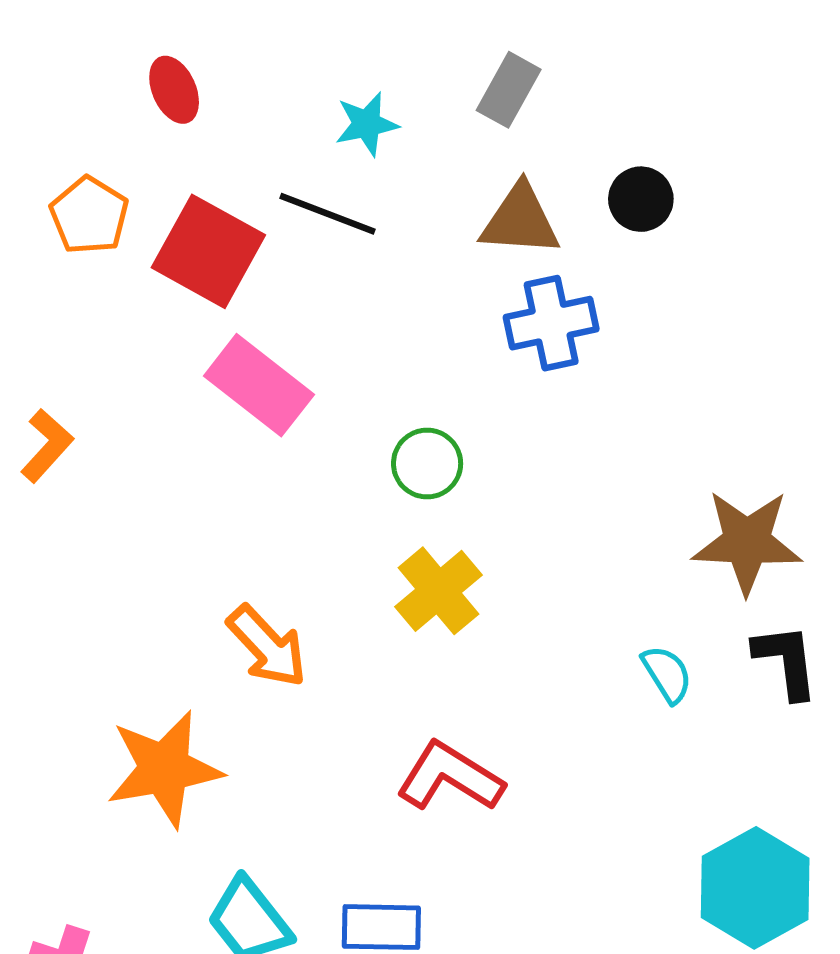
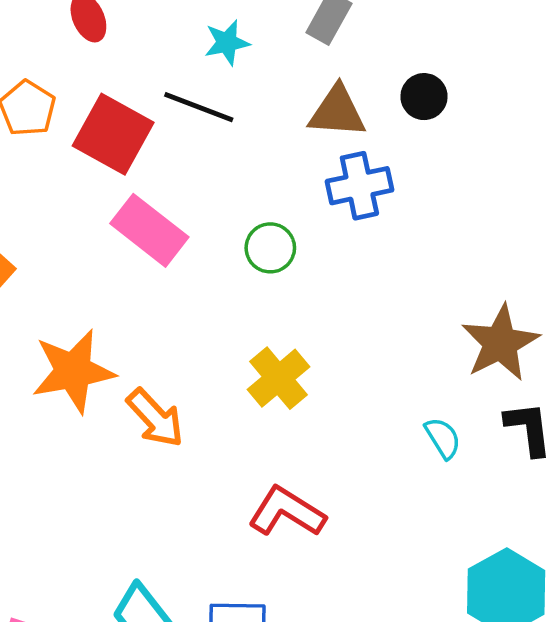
green circle: (427, 464) -> (270, 248), moved
brown star: (747, 542) -> (500, 343), turned -30
orange star: (164, 769) -> (73, 371), moved

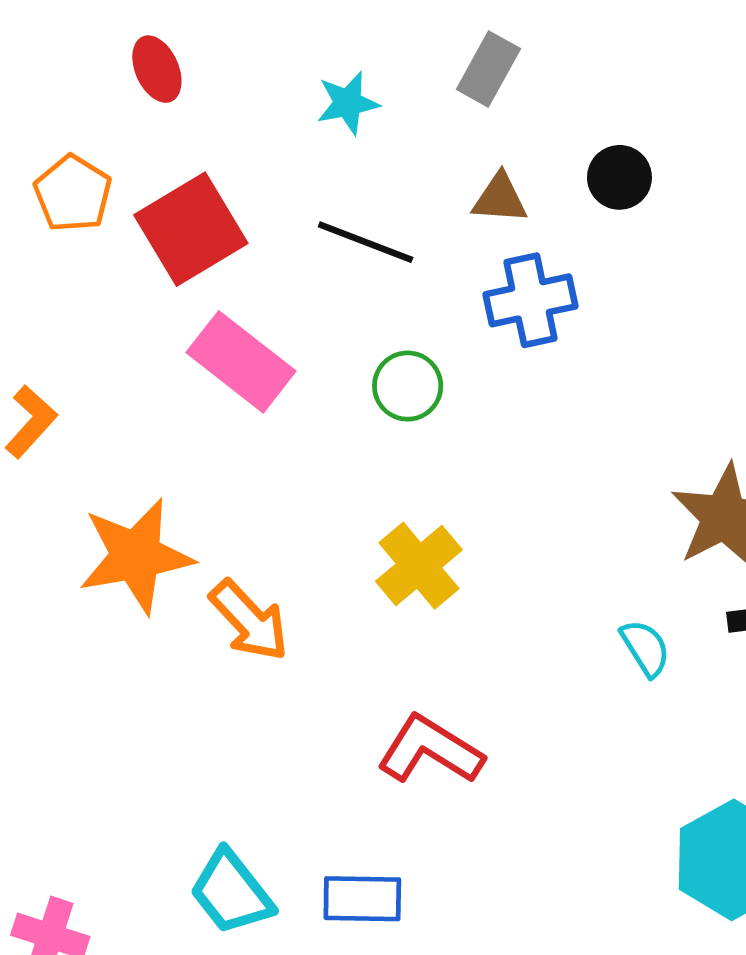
black line: (199, 107) -> (366, 242), moved
brown triangle: (337, 112) -> (500, 198), size x0.7
red square: (113, 134) -> (191, 229), turned 30

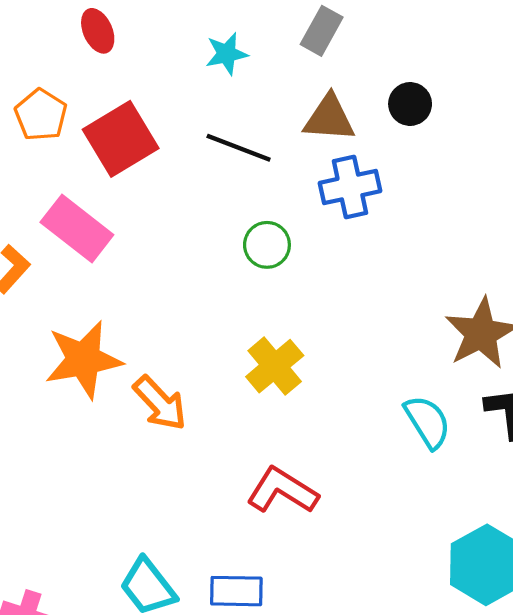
brown triangle: (500, 198) -> (329, 118), size x1.4
pink rectangle: (241, 362) -> (77, 228), moved
cyan semicircle: (645, 648) -> (428, 422), size x1.4

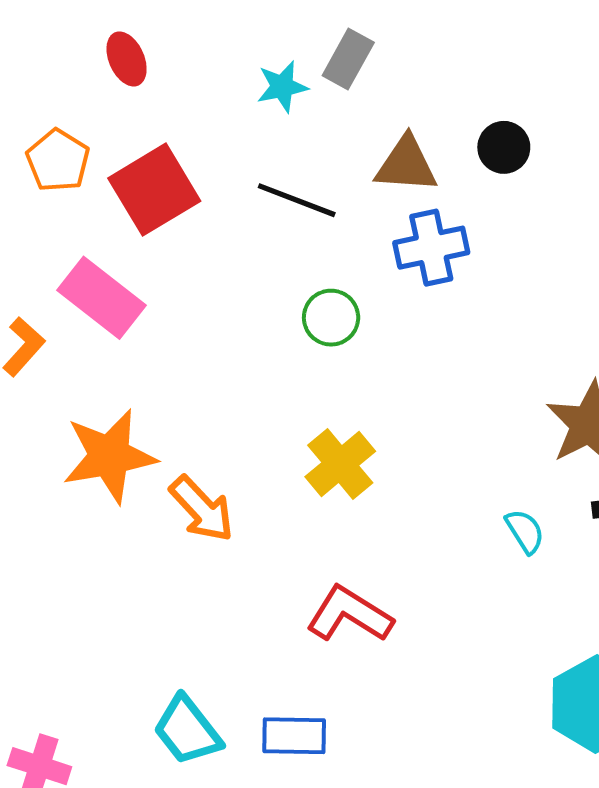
gray rectangle: (322, 31) -> (348, 59), moved
cyan semicircle: (428, 422) -> (525, 531), size x0.7

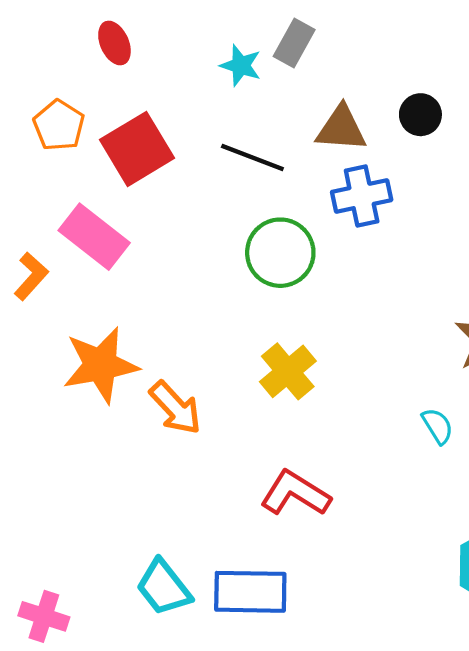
cyan star: (282, 87) -> (241, 65), turned 30
green circle: (331, 318) -> (280, 253), size x1.5
blue rectangle: (294, 736) -> (250, 592), size x1.4

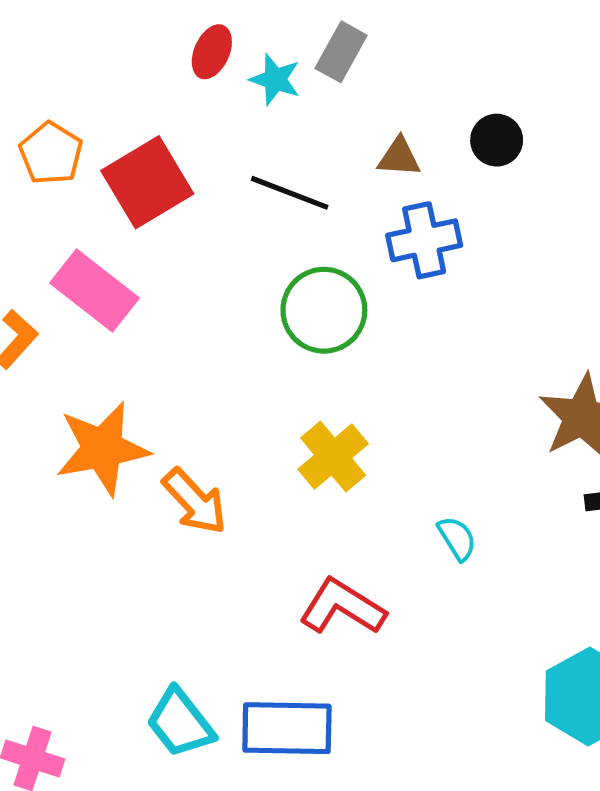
red ellipse: (114, 43) -> (212, 52), moved, turned 48
brown triangle: (341, 129) -> (399, 157), size x0.7
cyan semicircle: (438, 426) -> (457, 538), moved

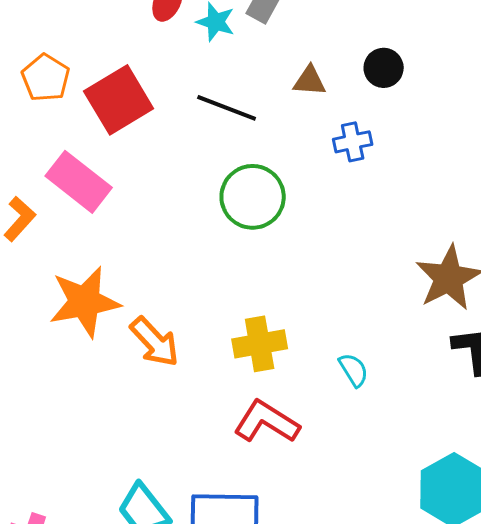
blue cross: (424, 240) -> (353, 142), moved, size x0.7
yellow cross: (333, 457) -> (260, 344), moved, turned 30

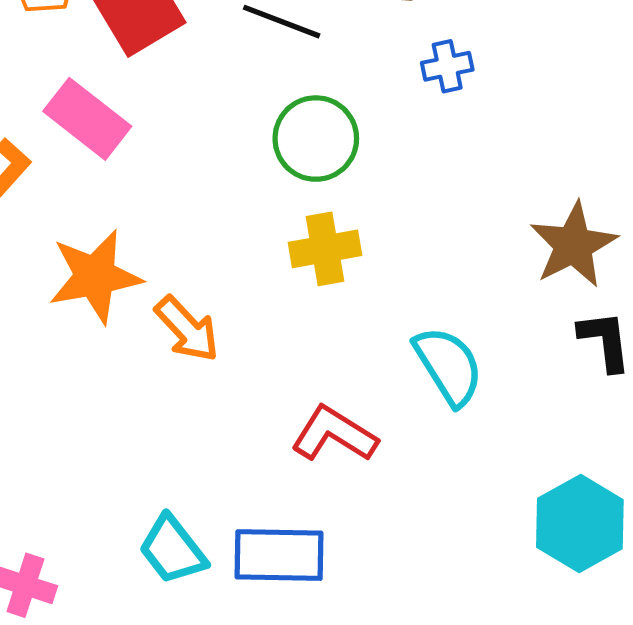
yellow cross: (260, 344) -> (325, 249), moved
cyan semicircle: (354, 370) -> (448, 366), size x1.8

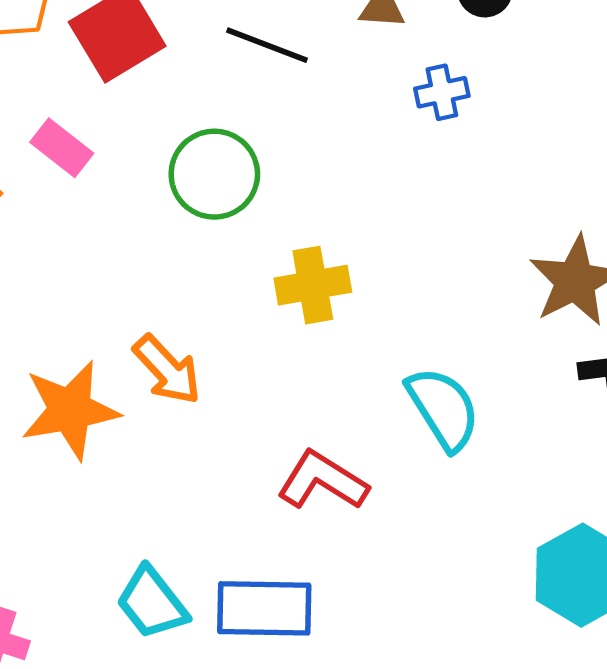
pink rectangle: (87, 119) -> (62, 148), size x0.7
green circle: (316, 139) -> (214, 174), moved
orange star: (95, 276) -> (70, 410), moved

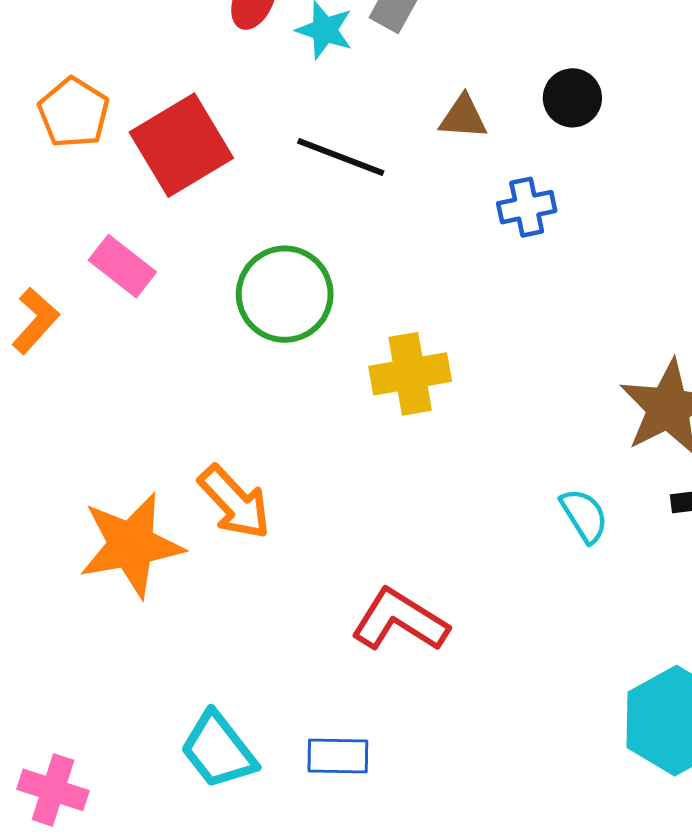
yellow cross: (313, 285) -> (410, 374), moved
cyan semicircle: (443, 409) -> (584, 515), moved, size x0.6
blue rectangle: (264, 608) -> (338, 756), size x0.6

